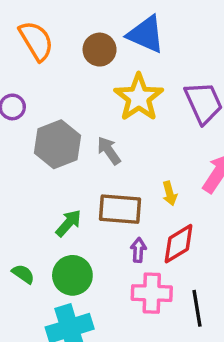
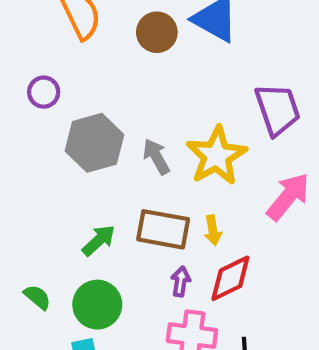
yellow star: (139, 97) -> (216, 156), moved
yellow arrow: (170, 193) -> (213, 230), moved

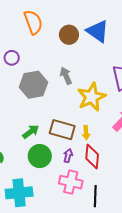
gray arrow: (156, 157) -> (66, 76), moved
red diamond: (230, 278) -> (92, 157), turned -65
green circle: (97, 305) -> (40, 156), moved

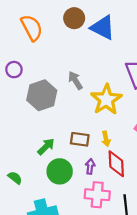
brown circle: (69, 35) -> (74, 18), moved
brown rectangle: (62, 130) -> (80, 139), size x0.7

